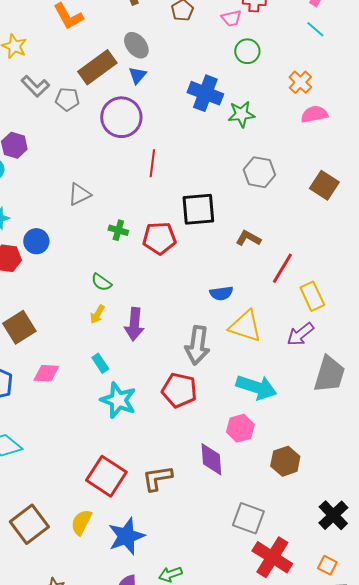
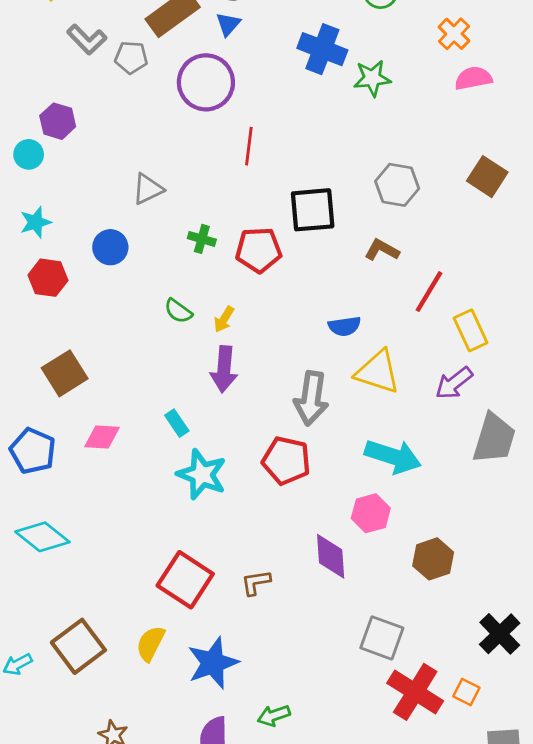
gray hexagon: (259, 172) -> (397, 185), moved
blue circle: (36, 241) -> (110, 247), moved
yellow arrow: (97, 314) -> (224, 319), moved
brown L-shape: (157, 478) -> (256, 583), size x0.7
orange square: (327, 565) -> (466, 692), moved

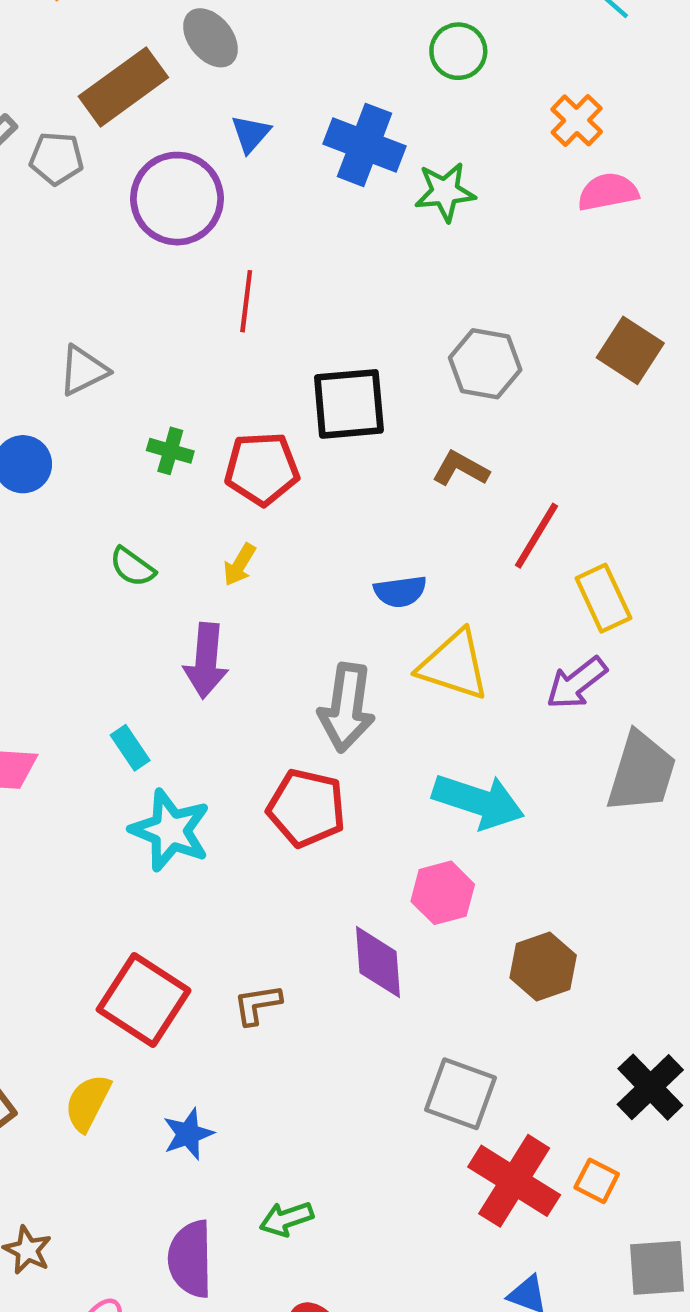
blue triangle: (228, 24) -> (251, 134), moved
yellow arrow: (224, 319) -> (240, 565), moved
blue star: (213, 663) -> (188, 1134), size x0.6

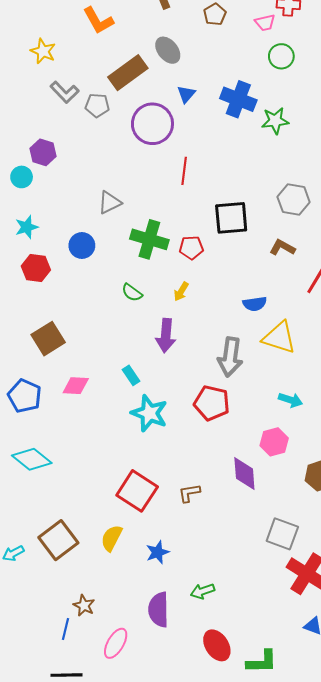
green cross: (170, 451) -> (149, 239), size x1.8
red pentagon: (262, 469) -> (191, 248), size x0.7
cyan arrow: (478, 801) -> (291, 400), size x0.6

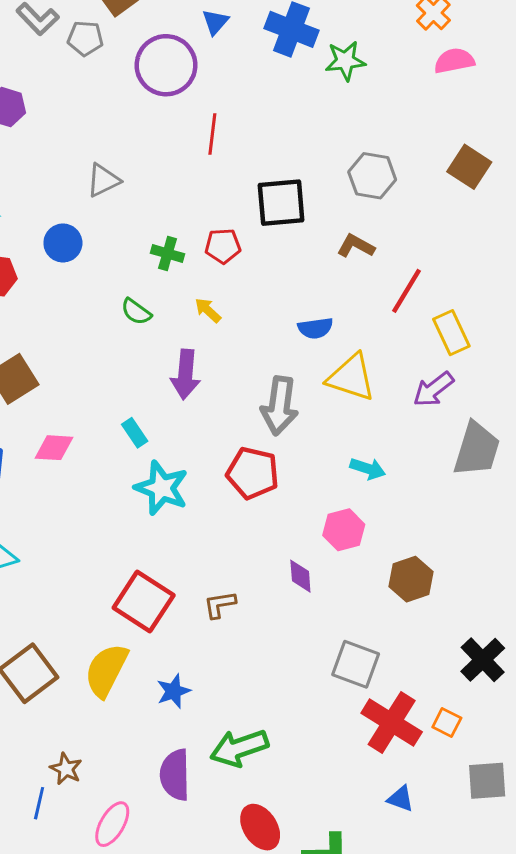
green cross: (149, 239) -> (168, 253), moved, size x0.6
yellow arrow: (181, 292) -> (208, 310), turned 102
purple diamond: (244, 474) -> (300, 576), size x0.7
yellow semicircle: (112, 538) -> (106, 670), size x1.4
green arrow: (203, 591) -> (239, 748), size x1.6

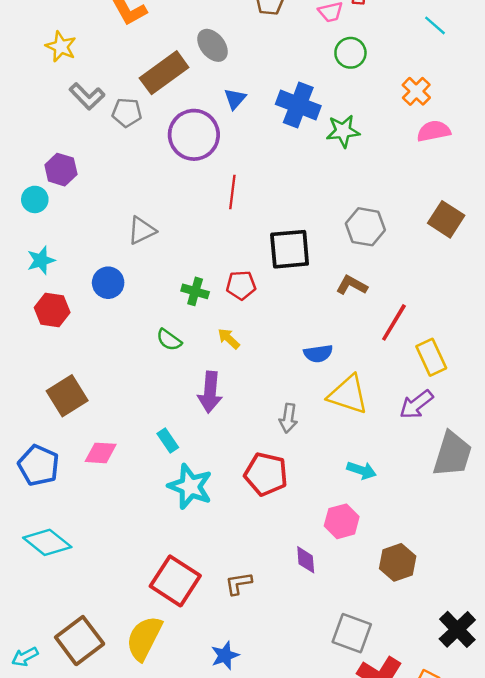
gray arrow: (280, 406) -> (288, 418), size x0.6
blue star: (173, 691) -> (225, 656), moved

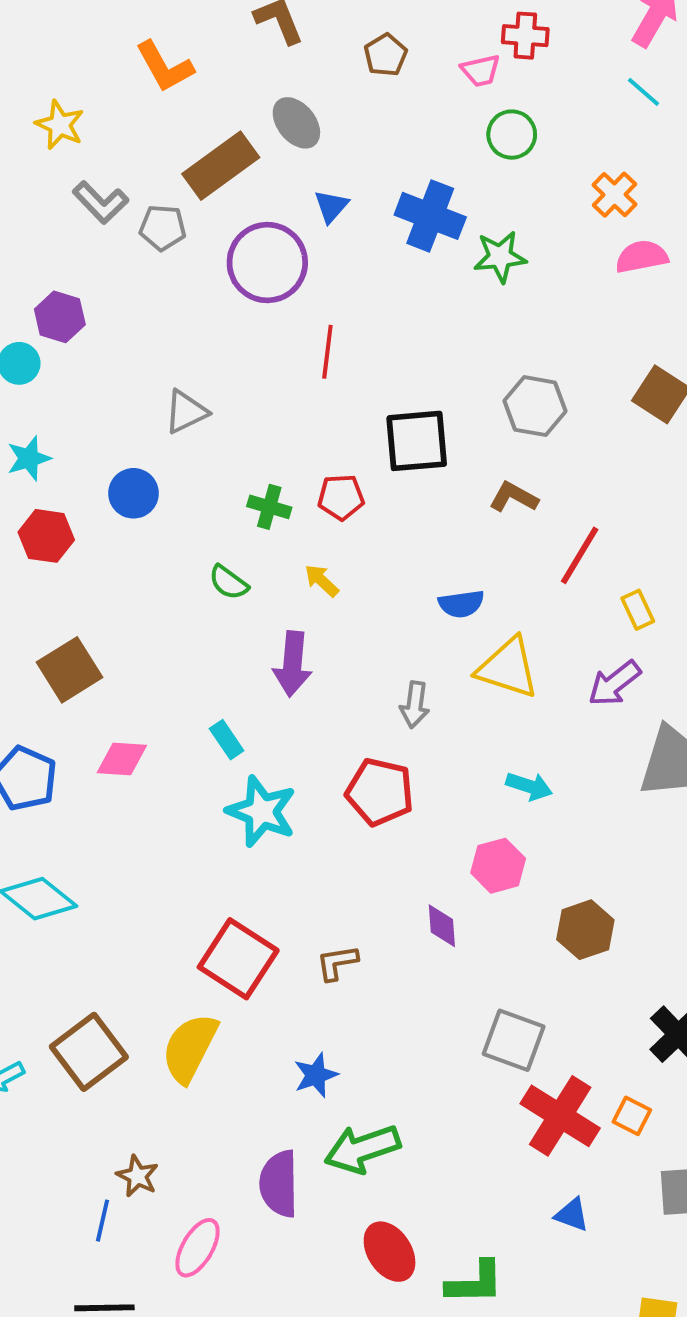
yellow rectangle: (431, 357) -> (638, 610), size x0.7

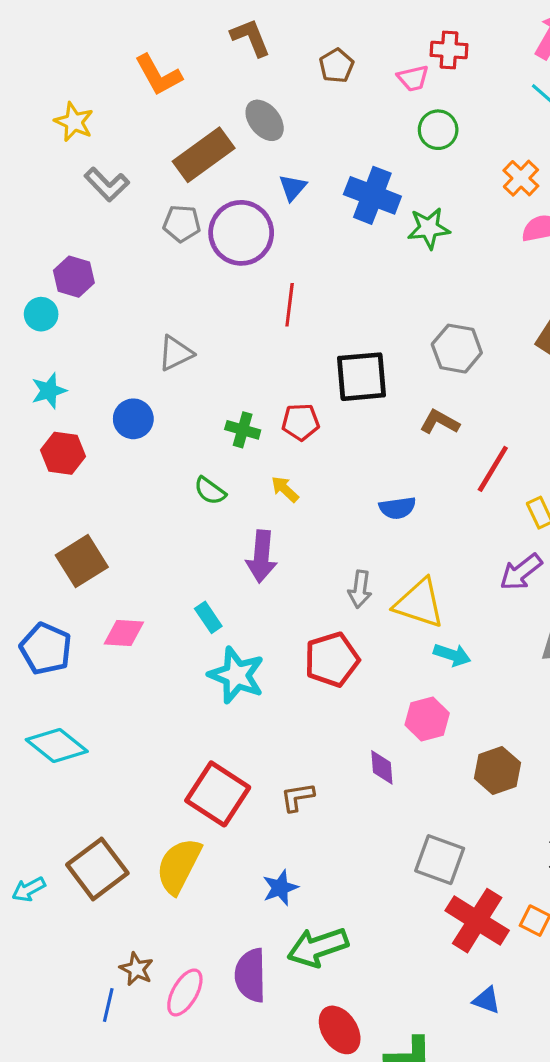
gray pentagon: (163, 228) -> (182, 223), moved
yellow triangle: (508, 668) -> (419, 603), moved
red pentagon: (380, 792) -> (332, 660), turned -30
pink ellipse: (198, 1248) -> (185, 992), moved

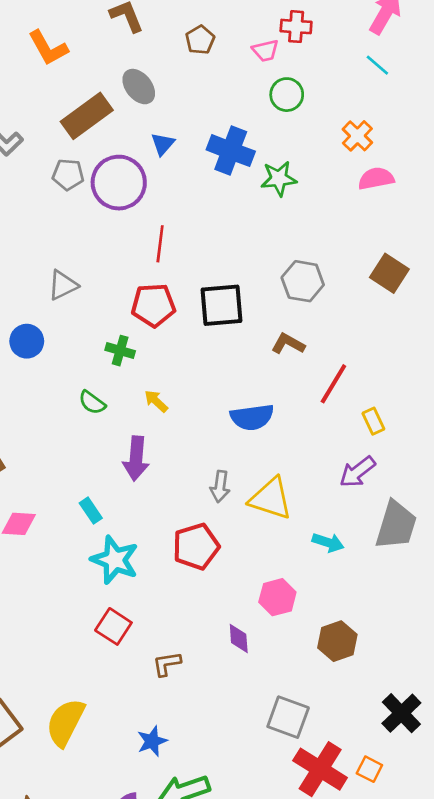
red pentagon: (301, 422) -> (153, 305), moved, size x1.4
blue semicircle: (397, 508) -> (252, 417), size x1.4
cyan arrow: (452, 655) -> (328, 542), moved
red square: (218, 794) -> (113, 626), moved, size x0.7

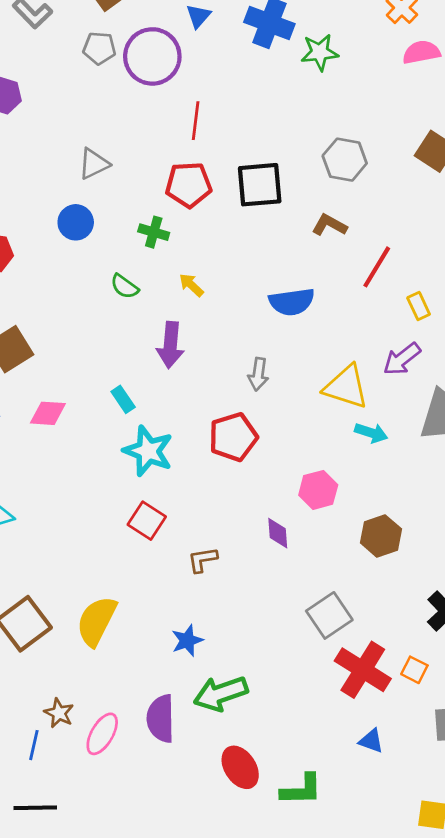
blue circle: (27, 341) -> (76, 222), moved
yellow triangle: (271, 499) -> (346, 387), moved
gray square: (288, 717) -> (329, 615), turned 36

